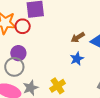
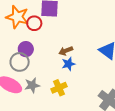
brown arrow: (78, 37) -> (66, 51), moved
blue star: (77, 59) -> (68, 64), moved

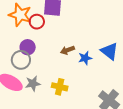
blue star: (68, 64) -> (85, 58), moved
yellow cross: (59, 88) -> (60, 87), turned 35

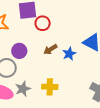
red circle: (37, 22) -> (43, 23), moved
purple circle: (28, 47) -> (19, 51), moved

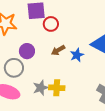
gray star: (23, 89) -> (41, 88), moved

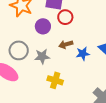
purple circle: (27, 51) -> (43, 26), moved
gray star: (41, 88) -> (42, 56), moved

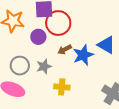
red circle: (65, 17) -> (58, 23), size x1.6
blue star: (83, 54) -> (83, 55), size x1.5

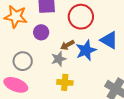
red circle: (58, 23) -> (81, 17), moved
gray star: (44, 66) -> (59, 59), moved

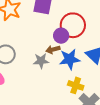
purple circle: (41, 32) -> (61, 36), moved
yellow cross: (65, 82) -> (76, 85), moved

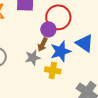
brown arrow: (53, 49) -> (43, 44), turned -40
yellow cross: (76, 85) -> (53, 70), moved

